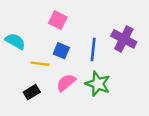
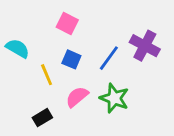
blue line: (93, 50) -> (109, 58), turned 30
yellow line: (40, 64) -> (47, 75), turned 60
black rectangle: (32, 92) -> (42, 118), moved

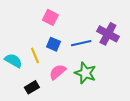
cyan semicircle: (18, 48) -> (13, 61), moved
blue line: (109, 58) -> (81, 43), turned 42

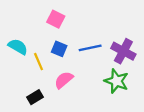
purple cross: (108, 34) -> (123, 51), moved
cyan semicircle: (13, 61) -> (18, 47), moved
green star: (85, 73) -> (116, 81), moved

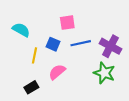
pink square: (56, 19) -> (67, 23), moved, turned -35
cyan semicircle: (18, 47) -> (21, 30), moved
yellow line: (39, 62) -> (34, 55), turned 35

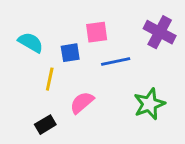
blue square: (53, 44) -> (70, 53), moved, turned -32
purple cross: (110, 46) -> (160, 32), moved
green star: (104, 73) -> (149, 104), turned 30

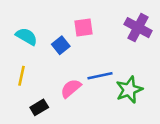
blue square: (70, 53) -> (61, 45), turned -30
blue line: (116, 61) -> (100, 76), moved
yellow line: (50, 79) -> (21, 76), moved

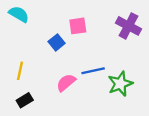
cyan semicircle: (26, 36) -> (19, 14), moved
black rectangle: (39, 107) -> (25, 100), moved

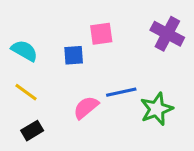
cyan semicircle: (19, 14) -> (24, 51), moved
blue square: (57, 42) -> (74, 55), turned 35
yellow line: (20, 71) -> (26, 92), turned -66

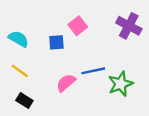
pink square: (101, 34) -> (78, 26), turned -30
black rectangle: (32, 131) -> (24, 100), turned 63

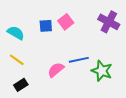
blue square: (56, 42) -> (46, 26), moved
green star: (120, 84) -> (102, 71), turned -30
black rectangle: (24, 100) -> (21, 85), turned -64

